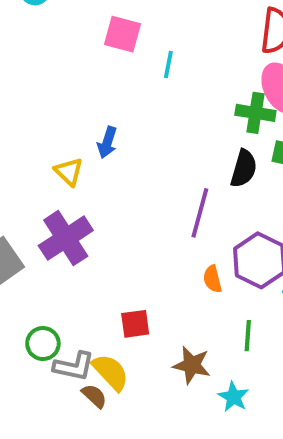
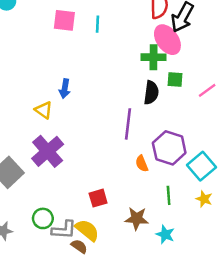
cyan line: (168, 64) -> (97, 24), moved

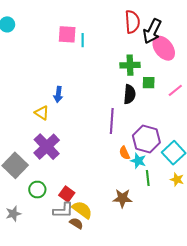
pink square: (64, 20) -> (67, 34), moved
pink ellipse: (167, 40) -> (164, 48), moved
red square: (98, 198) -> (67, 194), moved, turned -35
green circle: (43, 218) -> (37, 190), moved
cyan star: (165, 234) -> (138, 161), moved

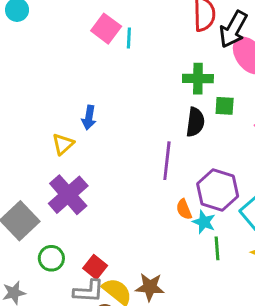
pink square: (67, 34) -> (106, 29), turned 30
yellow triangle: (42, 113) -> (63, 144), turned 42
brown star: (122, 198) -> (150, 287), moved

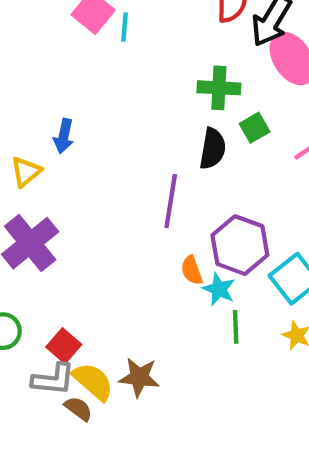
green square: (225, 106) -> (255, 128), turned -36

